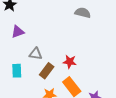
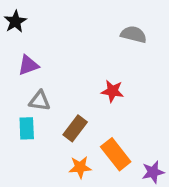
gray triangle: (36, 54) -> (40, 101), moved
red star: (70, 62) -> (112, 91), moved

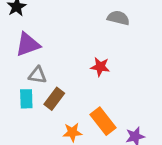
purple triangle: (28, 65) -> (28, 44), size x1.4
brown rectangle: (75, 128) -> (54, 99), moved

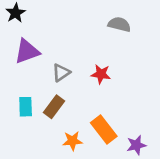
gray triangle: (37, 75) -> (61, 73), moved, turned -42

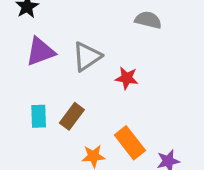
gray triangle: (61, 73) -> (87, 56), moved, size x1.4

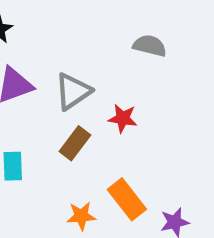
brown rectangle: (72, 116) -> (75, 143), moved

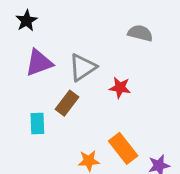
brown rectangle: (75, 143) -> (67, 103), moved

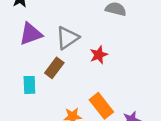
red star: (120, 88) -> (99, 55), turned -30

